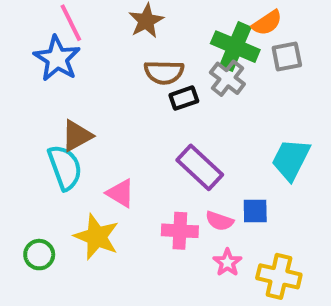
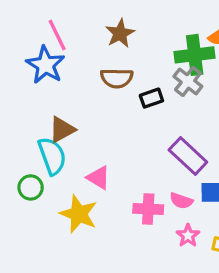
green cross: (235, 47) -> (195, 55), turned -30
brown semicircle: (164, 72) -> (117, 78), moved
purple rectangle: (200, 167) -> (188, 156), moved
green circle: (39, 255) -> (31, 187), moved

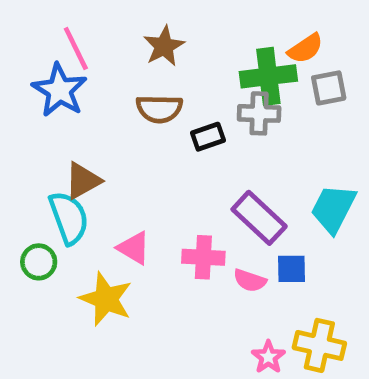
gray cross: (188, 81) -> (259, 113), turned -36
pink cross: (148, 209) -> (203, 257), moved
pink star: (188, 236) -> (268, 357), moved

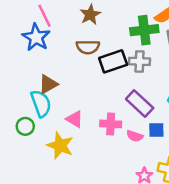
gray cross: (259, 113) -> (140, 61), moved
black rectangle: (208, 137) -> (113, 61), size x1.6

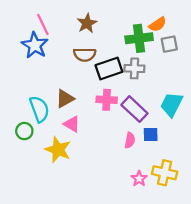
brown triangle: (48, 84) -> (65, 99), moved
pink cross: (111, 124) -> (107, 100), moved
pink semicircle: (135, 136) -> (130, 140), turned -98

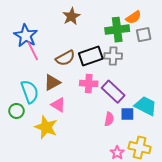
pink line: (43, 24) -> (33, 51), moved
brown semicircle: (85, 55) -> (65, 58), moved, turned -30
cyan trapezoid: (172, 104) -> (146, 106), moved, turned 90

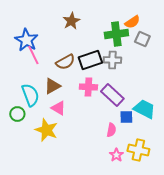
gray square: (144, 35) -> (142, 39), turned 35
pink semicircle: (109, 119) -> (111, 130), moved

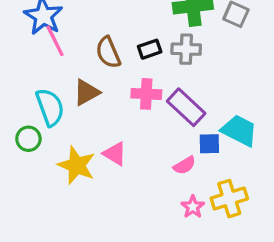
black rectangle: (90, 60) -> (150, 49), size x0.6
brown semicircle: (65, 62) -> (108, 52), turned 96
pink triangle: (58, 108) -> (115, 154), moved
pink semicircle: (111, 130) -> (184, 165), turned 48
yellow cross: (138, 150) -> (229, 199), turned -30

